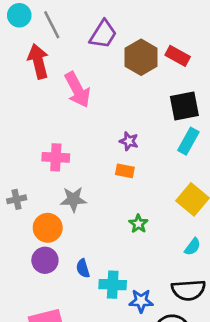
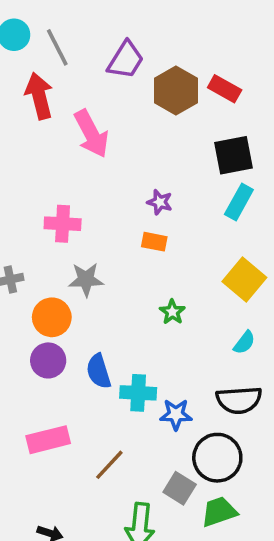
blue semicircle: (83, 268) -> (99, 371), size x1.4

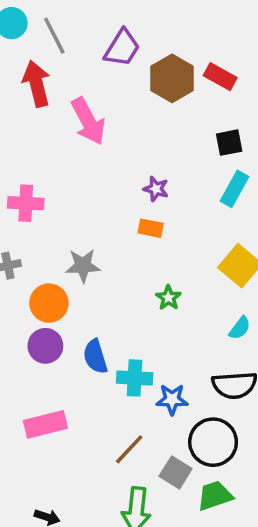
black square: (234, 155) -> (229, 143), size x0.7
pink cross: (63, 224) -> (26, 203), moved
brown line: (109, 465) -> (129, 449), moved

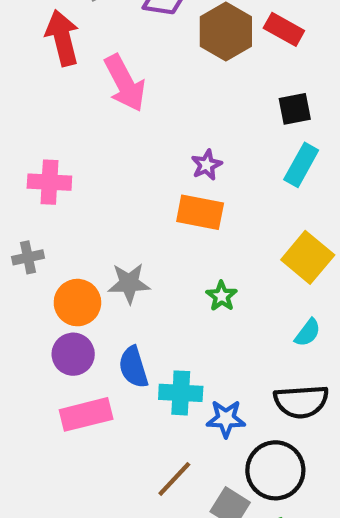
purple star: (156, 189) -> (207, 165), turned 30
orange rectangle: (151, 228) -> (200, 212), size x1.5
gray star: (83, 266) -> (129, 283), moved
pink rectangle: (45, 424) -> (86, 414), moved

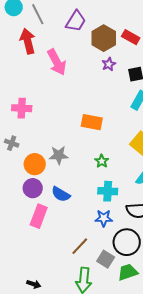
purple star: (207, 165) -> (109, 64), moved
gray cross: (28, 257) -> (12, 143), turned 32
blue semicircle: (133, 367) -> (61, 194), turned -42
cyan cross: (181, 393) -> (108, 191), moved
pink rectangle: (86, 414) -> (39, 216), turned -55

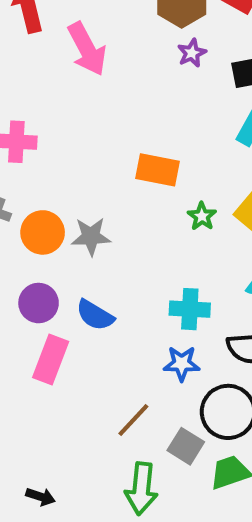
green star: (102, 161) -> (202, 216), moved
orange circle: (35, 164) -> (43, 232), moved

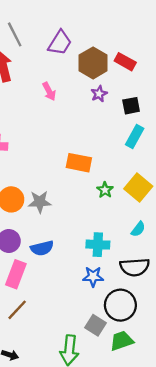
pink arrow: (87, 49) -> (49, 91), moved, size x0.6
blue semicircle: (95, 315) -> (42, 248), turned -45
brown line: (133, 420) -> (17, 310), moved

